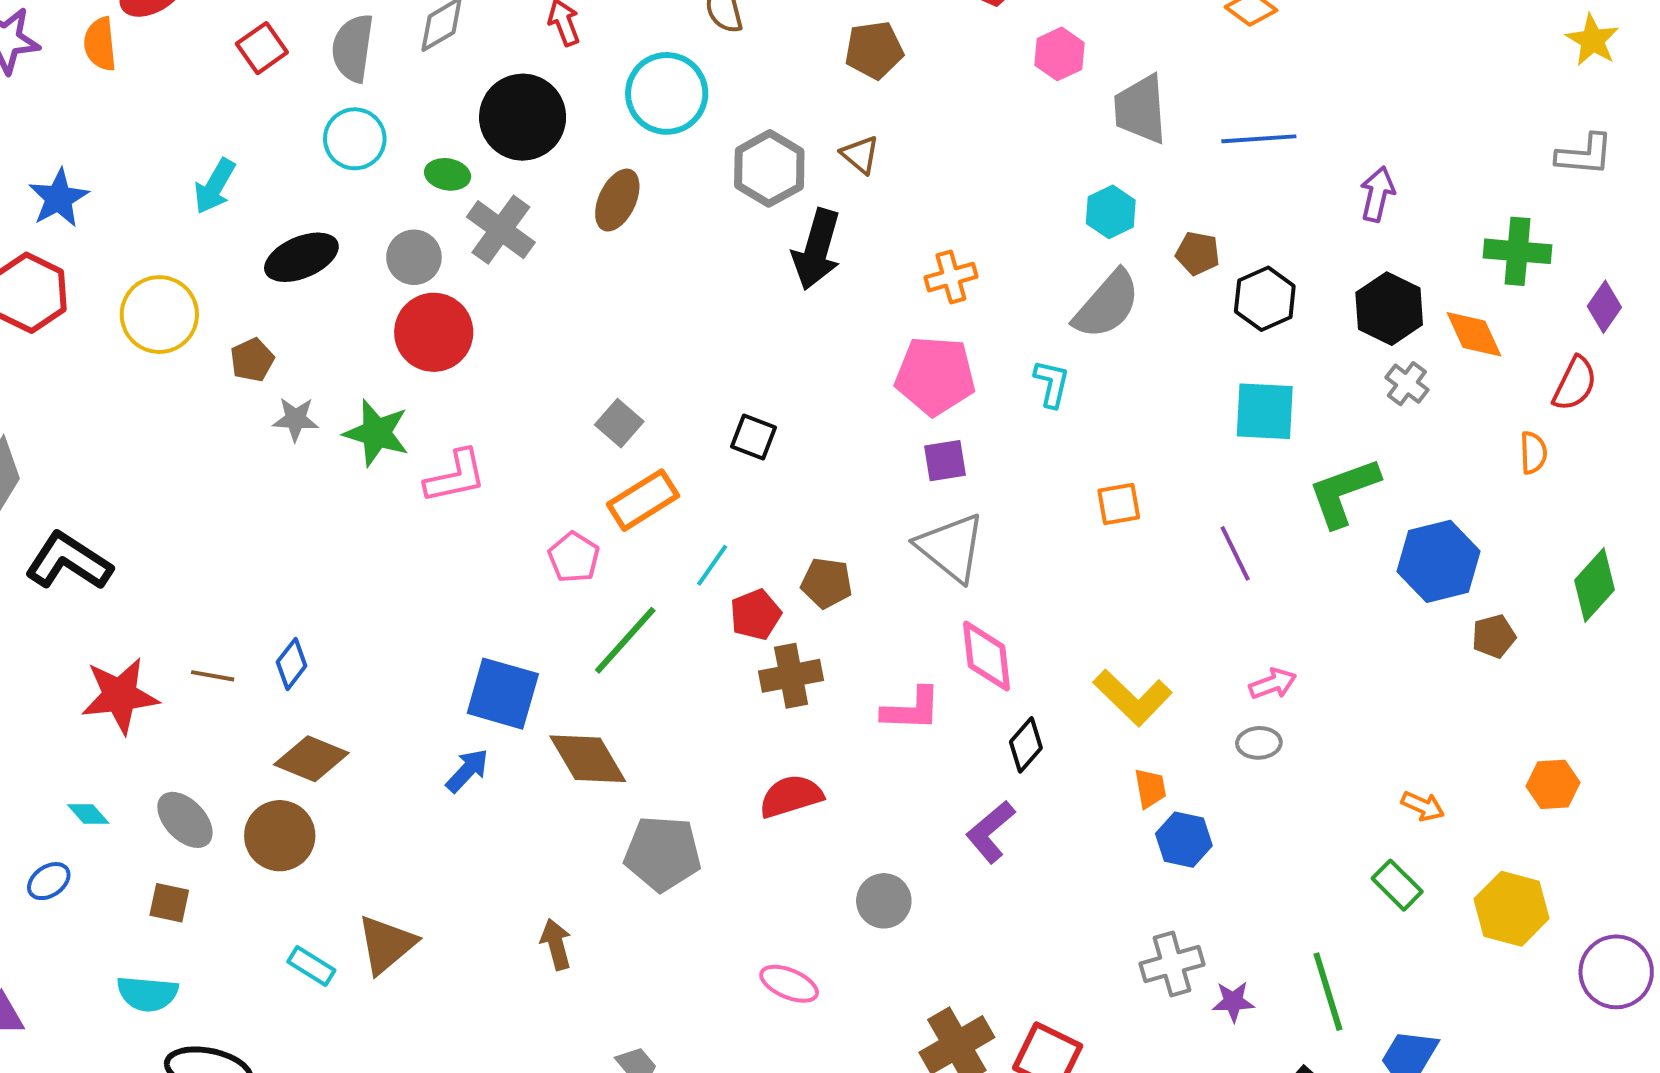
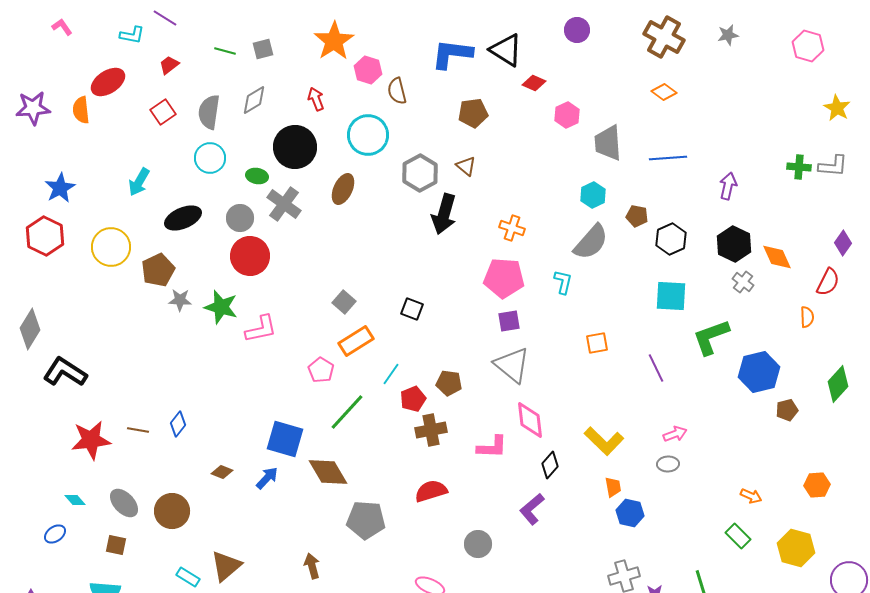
green cross: (1518, 251) -> (799, 167), moved, size x0.7
orange cross: (951, 277) -> (512, 228), turned 35
brown pentagon: (252, 360) -> (158, 270), size x1.5
brown diamond: (311, 759) -> (222, 472), moved, size x0.6

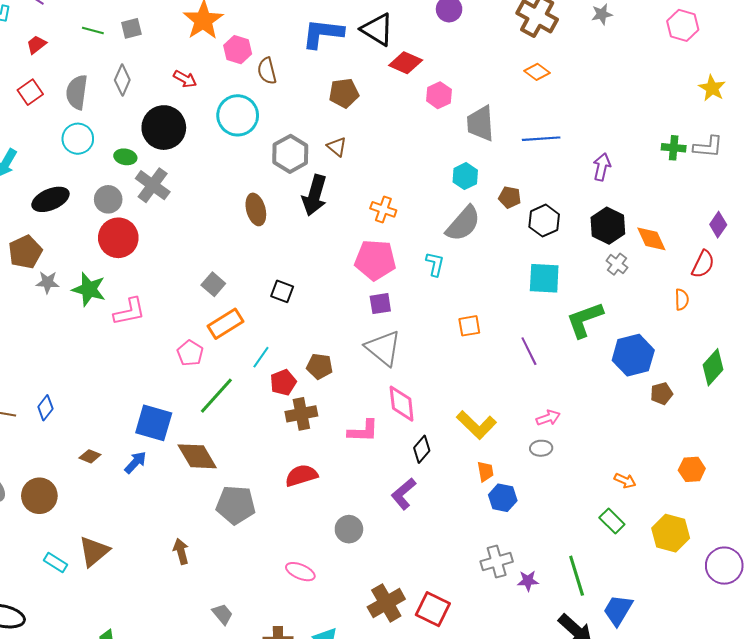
red diamond: (534, 83) -> (406, 63), size x1.4
red arrow: (316, 99) -> (185, 79), turned 140
gray diamond: (254, 100) -> (122, 80), turned -36
brown ellipse: (343, 189) -> (256, 209), moved, turned -40

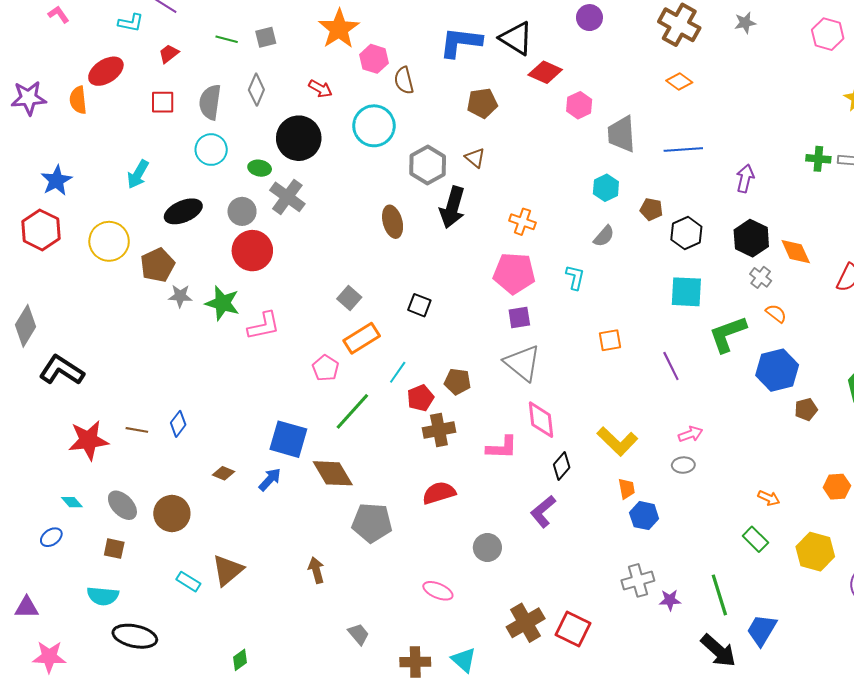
red square: (30, 92) -> (163, 102), turned 35
gray semicircle: (463, 224) -> (604, 236), size x0.6
orange semicircle: (682, 300) -> (776, 313), moved, turned -50

